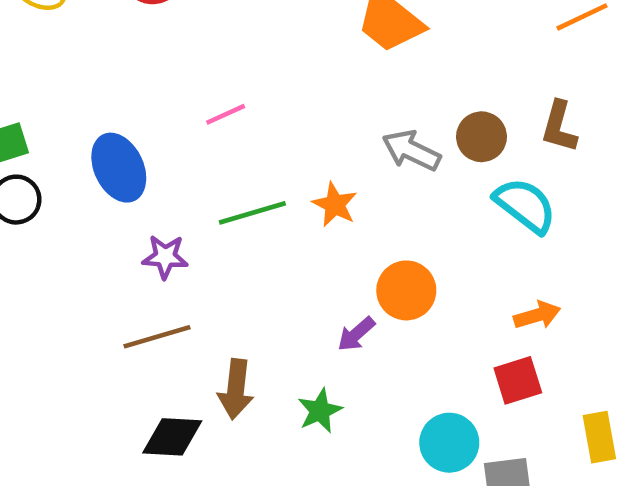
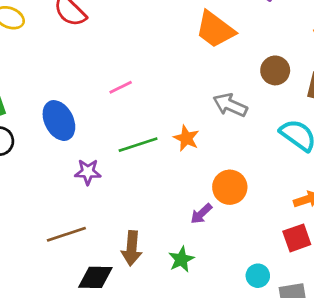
brown circle: (481, 137) -> (275, 70), moved
brown line: (157, 337) -> (66, 234), moved
cyan circle: (449, 443) -> (258, 276), size x0.7

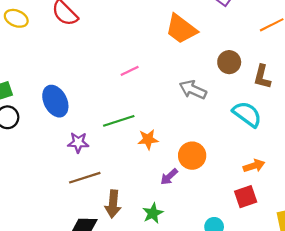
pink line: (121, 87) -> (130, 71), moved
orange star: (186, 138) -> (148, 139), moved, turned -30
brown line: (66, 234) -> (85, 178), moved

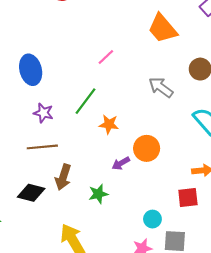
pink line: (130, 71) -> (106, 57), turned -30
green line: (119, 121) -> (85, 101), turned -48

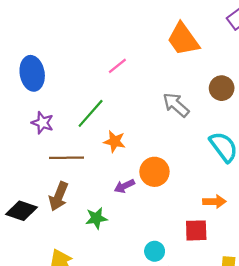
brown line: (42, 147) -> (67, 158), moved

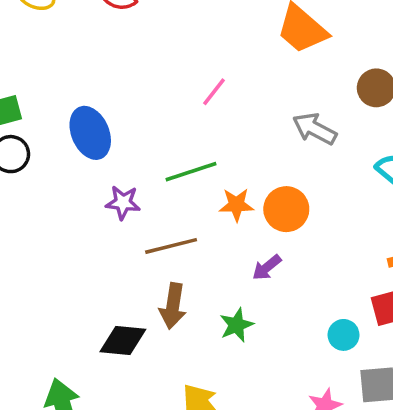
green line: (91, 113) -> (191, 172), turned 44
orange circle: (154, 172) -> (286, 209), moved
cyan circle: (155, 251) -> (344, 335), moved

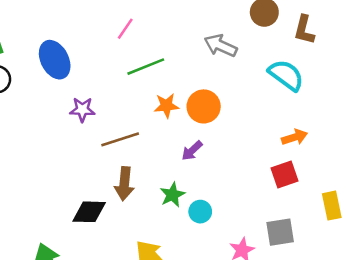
pink line: (214, 92) -> (125, 29), moved
green line: (191, 172) -> (146, 67), moved
cyan circle: (344, 335) -> (200, 212), moved

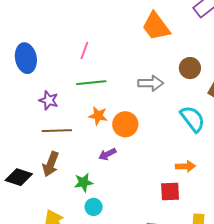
pink line: (125, 29) -> (84, 50), turned -30
gray arrow: (221, 46) -> (151, 83), turned 140
purple star: (82, 110) -> (49, 100), moved
cyan circle: (200, 212) -> (94, 207), moved

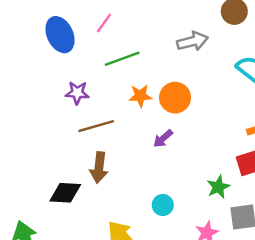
pink line: (84, 50) -> (104, 23), turned 30
blue ellipse: (26, 58) -> (60, 35), moved
green star: (84, 182) -> (218, 187), moved

